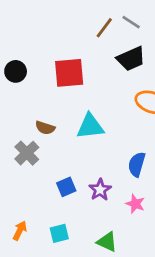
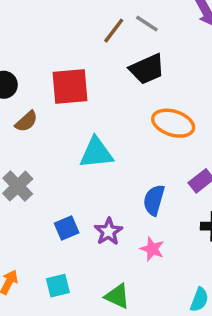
brown semicircle: (45, 128) -> (26, 121), moved, turned -60

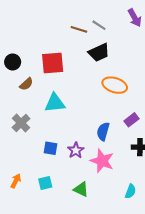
brown line: (114, 31) -> (79, 29), turned 70
cyan triangle: (96, 153) -> (55, 103), moved
blue square: (67, 228) -> (51, 148), turned 32
pink star: (152, 249) -> (102, 161), size x1.6

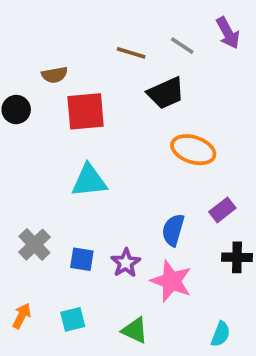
gray line: (99, 25) -> (182, 46), moved
brown semicircle: (26, 84) -> (54, 75), moved, turned 32
gray cross: (21, 123) -> (34, 245), moved

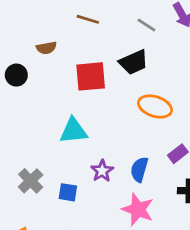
brown line: (131, 53) -> (88, 19), moved
red square: (86, 111) -> (91, 76), moved
purple star: (126, 263) -> (102, 171), moved

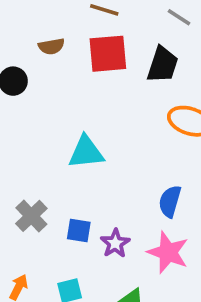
black trapezoid: (134, 62) -> (163, 65), turned -48
red square: (91, 76) -> (108, 54), moved
purple star: (102, 171) -> (115, 243), moved

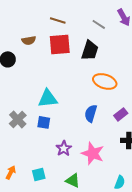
blue semicircle: (170, 201) -> (91, 113), moved
gray cross: (31, 216) -> (18, 119), moved
blue square: (79, 231) -> (44, 122), moved

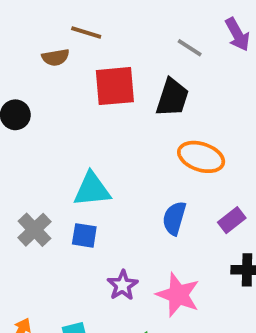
brown line: (58, 20) -> (86, 32), moved
brown semicircle: (29, 40) -> (56, 57), moved

